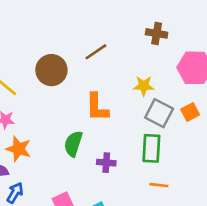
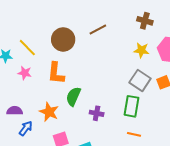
yellow star: (144, 86) -> (141, 50), moved
orange L-shape: (97, 107) -> (56, 73), moved
orange star: (19, 149) -> (49, 112), moved

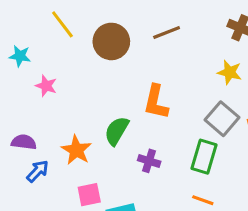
yellow line: (27, 48) -> (62, 24), moved
orange L-shape: (56, 73) -> (156, 102), moved

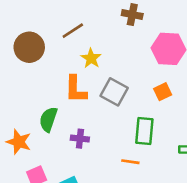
yellow star: (230, 72) -> (91, 58), moved, turned 30
gray square: (222, 119) -> (114, 92), moved
green rectangle: (204, 157) -> (144, 131), moved

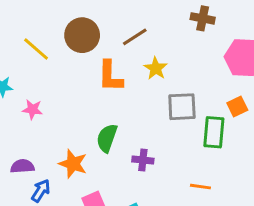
brown circle: (29, 47) -> (82, 35), moved
orange L-shape: (76, 89) -> (110, 76), moved
gray square: (114, 92) -> (182, 107), turned -32
green rectangle: (144, 131) -> (214, 132), moved

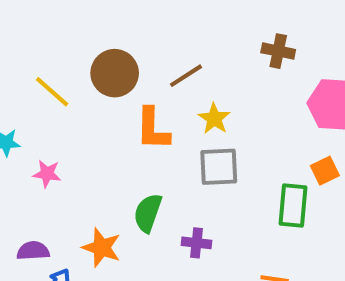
gray square: (182, 107) -> (219, 167), moved

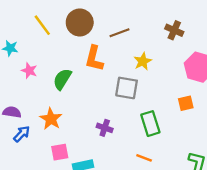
yellow star: (214, 119) -> (143, 61), moved
green rectangle: (293, 205) -> (150, 124), moved, turned -35
green semicircle: (148, 213) -> (62, 79), moved

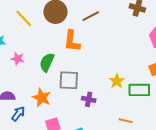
yellow star: (143, 61) -> (117, 81), moved
gray square: (127, 88) -> (69, 80), moved
green rectangle: (150, 124) -> (139, 90), moved, turned -65

